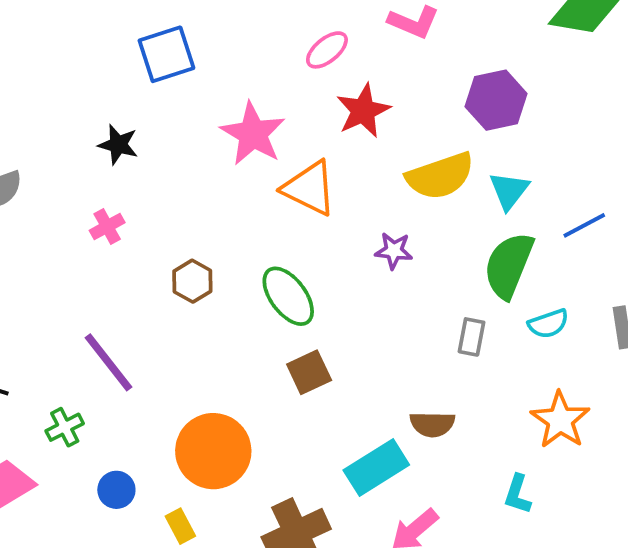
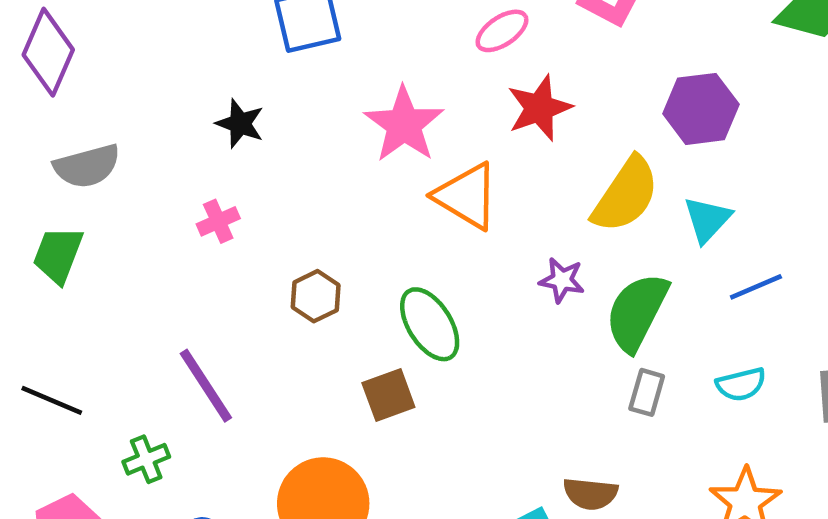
yellow semicircle: (440, 176) -> (626, 195), turned -42
blue line: (584, 225) -> (756, 287), moved
green semicircle: (509, 265) -> (637, 312), moved
brown square: (309, 372) -> (388, 395), moved

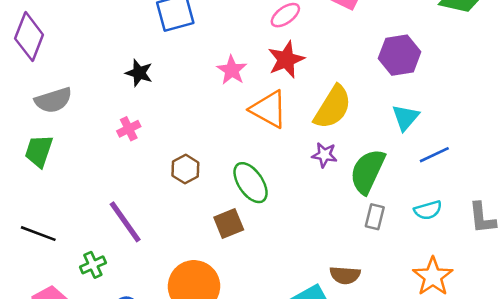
red star: (539, 108) -> (286, 60), moved
pink star: (404, 124) -> (232, 70), size x0.7
yellow semicircle: (626, 195) -> (333, 107), moved

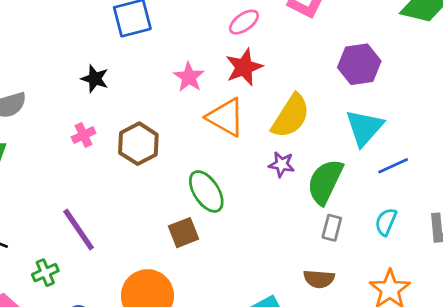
cyan triangle: (405, 118) -> (364, 128), size x1.4
brown hexagon: (185, 169) -> (138, 144), moved, size x1.4
cyan semicircle: (428, 210) -> (386, 222), turned 128
brown semicircle: (345, 275) -> (319, 279), moved

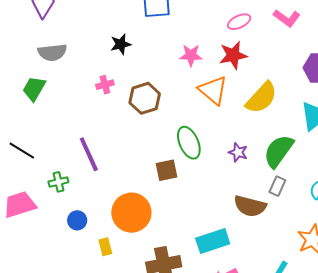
pink star: (189, 77) -> (191, 55), turned 30
black star: (95, 79) -> (121, 44), turned 30
purple star: (282, 164) -> (238, 152), moved
brown semicircle: (319, 279) -> (250, 206), moved, size x1.4

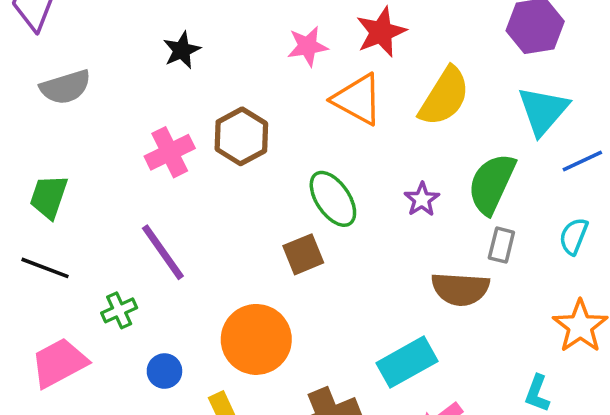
pink cross: (105, 85) -> (170, 152), moved, size x1.5
green trapezoid: (34, 89) -> (49, 197), moved
purple star: (238, 152) -> (422, 199), turned 30

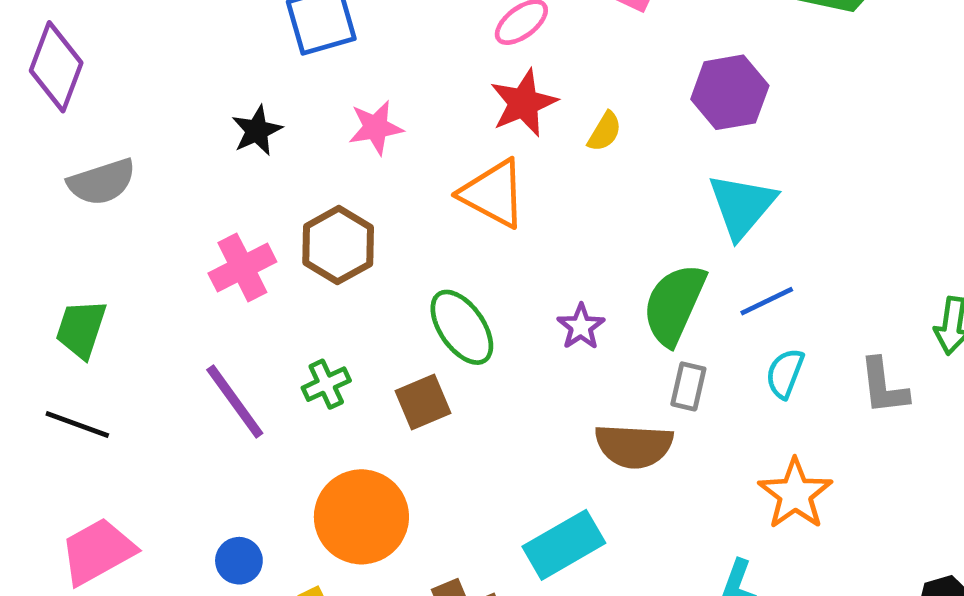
pink star: (308, 46) -> (376, 127), moved
yellow semicircle: (444, 97) -> (605, 132), moved, size x0.5
blue line: (582, 161) -> (767, 301), moved
green cross: (119, 310) -> (326, 384), moved

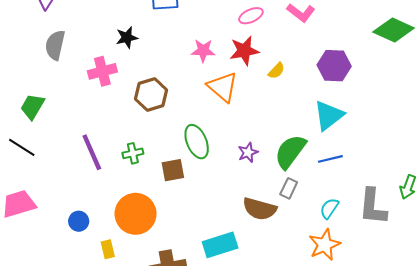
pink star: (376, 127) -> (203, 51), moved
gray semicircle: (102, 182) -> (55, 45), turned 108
pink cross: (242, 268) -> (102, 71), moved
cyan semicircle: (785, 373) -> (329, 208), moved
gray L-shape: (884, 386) -> (373, 207), size x1.4

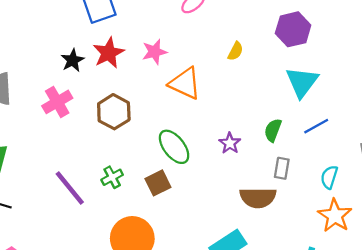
red star: (244, 51) -> (109, 53), moved
green semicircle: (290, 152) -> (273, 130), size x0.6

